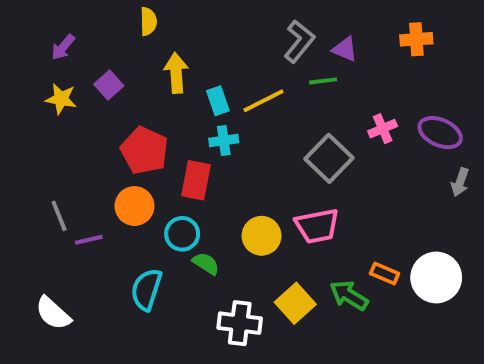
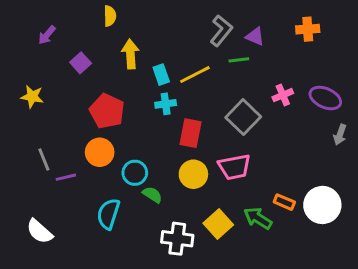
yellow star: (61, 99) -> (32, 97), moved
red rectangle: (196, 180) -> (190, 133), moved

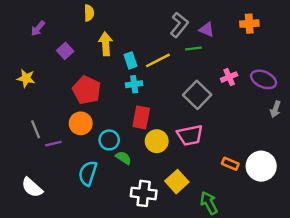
red rectangle: (190, 133) -> (141, 117), moved
green arrow: (258, 218) -> (209, 203), moved, turned 30

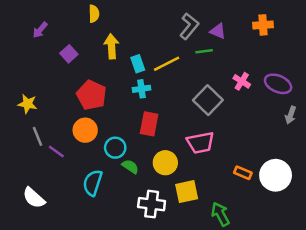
pink cross: (229, 77) -> (242, 81), turned -35
yellow star: (26, 78) -> (28, 104), moved
yellow circle: (157, 141) -> (165, 163), moved
purple line: (53, 144) -> (56, 151), turned 49
yellow square: (177, 182) -> (187, 192), turned 30

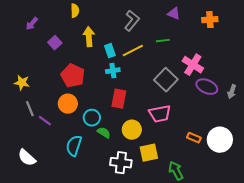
gray L-shape: (189, 26) -> (132, 21), moved
purple triangle: (218, 31) -> (174, 14), moved
pink cross: (242, 81) -> (193, 65), size x1.5
purple ellipse: (278, 84) -> (207, 87), moved

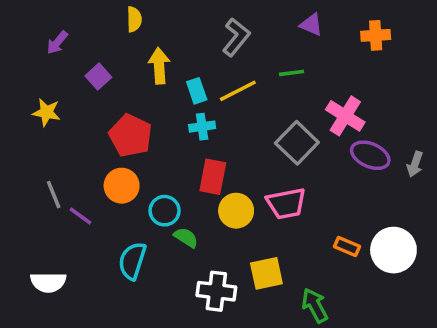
yellow star: (22, 83) -> (46, 112), moved
yellow circle: (132, 130) -> (236, 211), moved
white semicircle: (27, 158) -> (48, 282), turned -42

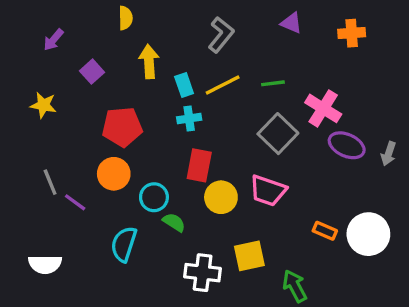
green line: (292, 73) -> (273, 83), moved
red pentagon: (131, 136) -> (122, 127), turned -30
pink trapezoid: (286, 204) -> (268, 191), turned 30

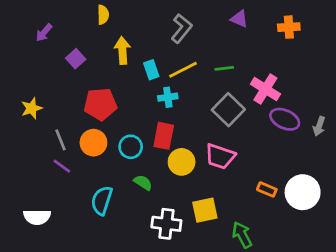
yellow star: (43, 105) -> (32, 108), moved, turned -30
cyan cross: (189, 118) -> (168, 97), moved
gray line: (50, 182) -> (60, 140), moved
cyan circle: (154, 197) -> (131, 147), moved

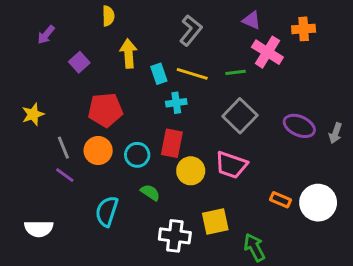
yellow line: (183, 70) -> (192, 74), turned 44
pink cross: (265, 89) -> (267, 52), moved

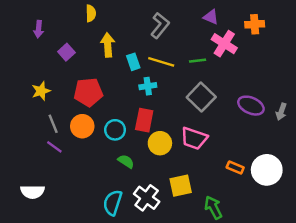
purple arrow: (46, 35) -> (39, 29), turned -35
yellow star: (33, 114) -> (41, 91), moved
cyan semicircle: (107, 211) -> (113, 203), moved
white cross: (175, 236) -> (147, 198), turned 30

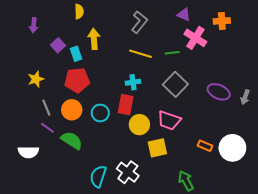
cyan rectangle: (133, 62) -> (76, 54), moved
cyan cross: (148, 86) -> (133, 82), moved
green semicircle: (126, 161) -> (72, 140), moved, size x1.5
yellow square: (181, 186) -> (157, 148), moved
white semicircle: (33, 192) -> (28, 152), moved

